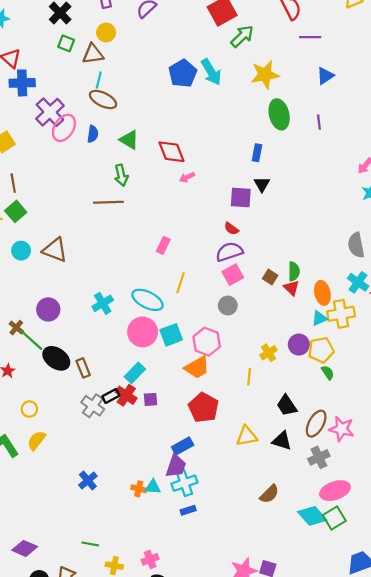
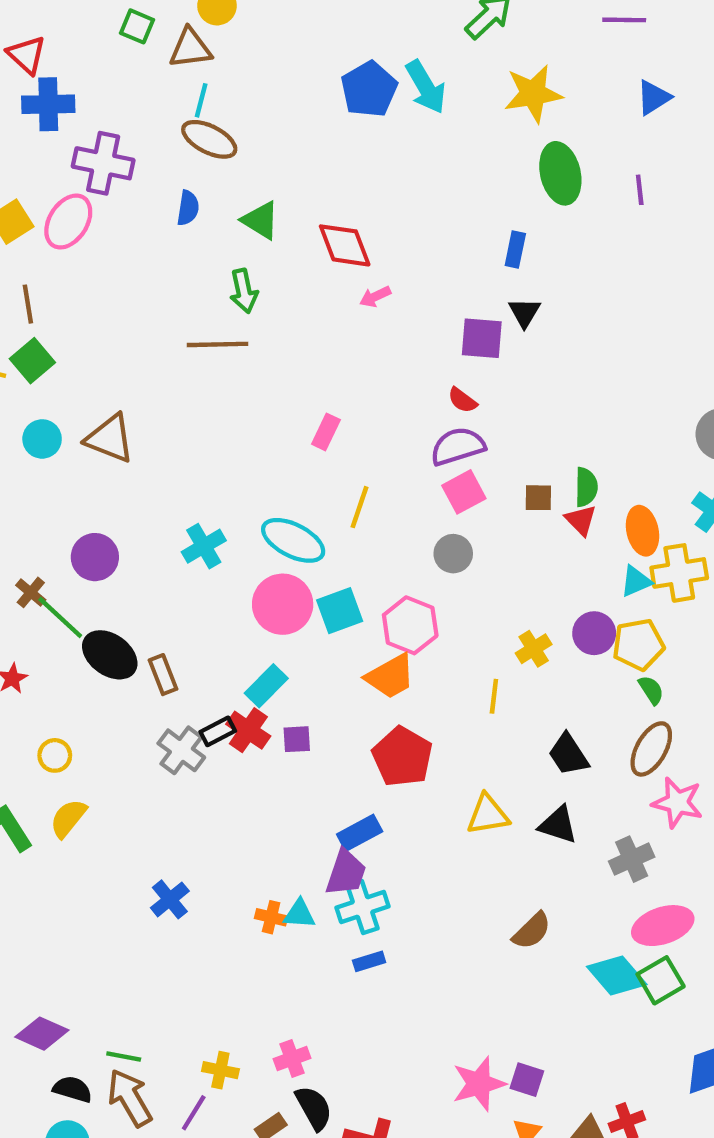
purple cross: (50, 112) -> (103, 163), turned -36
pink ellipse: (64, 128) -> (68, 222), moved
brown square: (270, 277) -> (538, 498), turned -32
brown ellipse: (316, 424) -> (651, 749), moved
green line: (90, 544) -> (124, 1057), moved

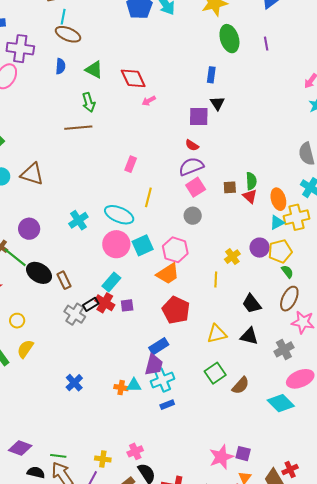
green square: (661, 980) -> (215, 373), moved

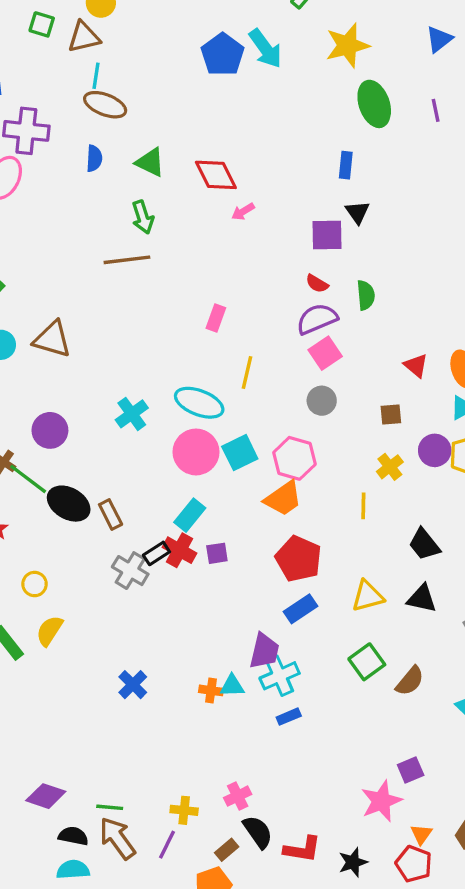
green semicircle: (251, 181) -> (366, 295), moved
brown square: (230, 187) -> (391, 414), moved
blue rectangle: (159, 346) -> (300, 609), moved
purple square: (243, 454) -> (411, 770), moved, turned -35

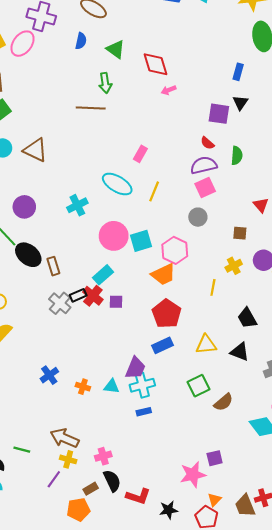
cyan ellipse: (199, 403) -> (117, 184), moved
orange cross: (211, 690) -> (83, 387), moved
brown arrow: (117, 838) -> (65, 438), moved, turned -40

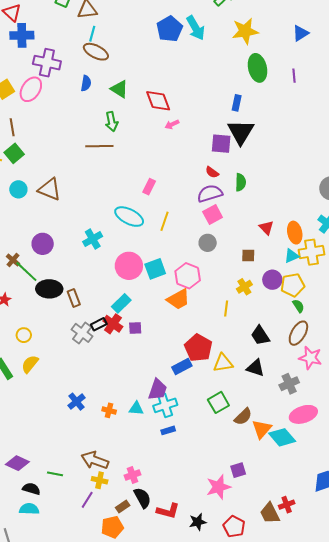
black triangle: (240, 103) -> (241, 132), size x1.8
black ellipse: (28, 255) -> (49, 289), turned -35
red pentagon: (167, 314) -> (198, 348), moved
orange triangle: (214, 500) -> (262, 429), moved, size x1.5

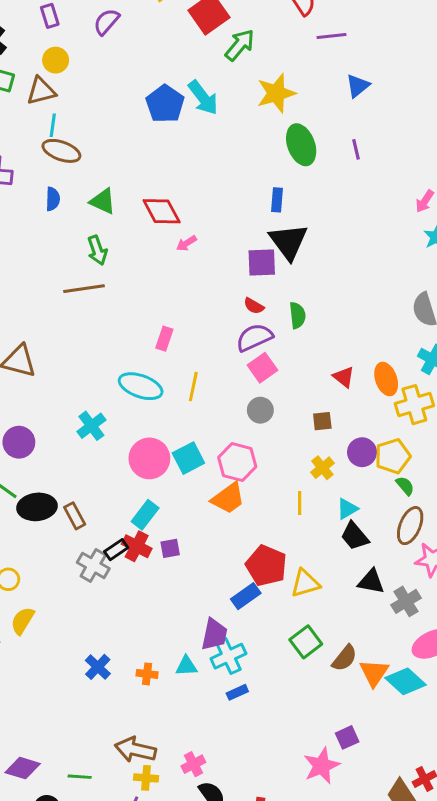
cyan triangle: (292, 256) -> (347, 509), moved
black triangle: (255, 368) -> (371, 582), moved

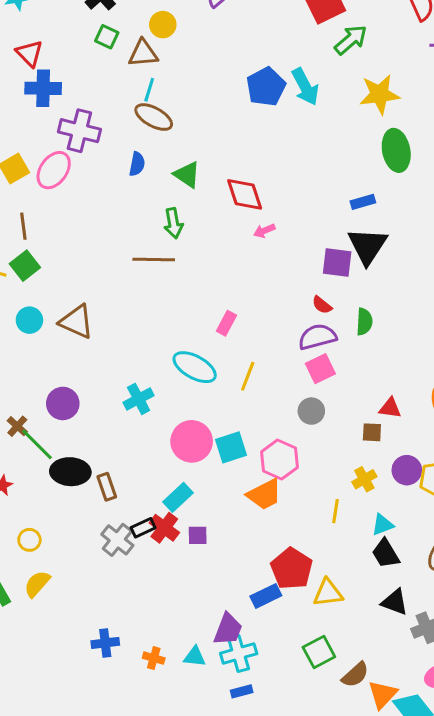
blue rectangle: (277, 200) -> (363, 202), turned 60
red triangle: (344, 377) -> (390, 408), moved, turned -40
blue cross: (98, 667) -> (105, 643), turned 30

